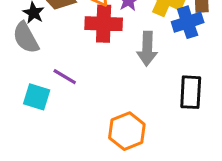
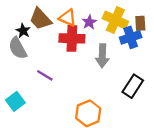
black rectangle: (191, 92) -> (133, 86), turned 30
cyan square: (37, 97) -> (15, 101), moved, turned 36

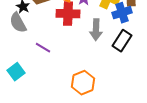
black rectangle: (133, 86) -> (122, 41), moved

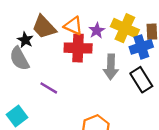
black rectangle: (122, 41) -> (141, 80), turned -65

